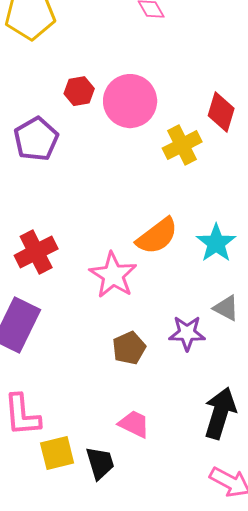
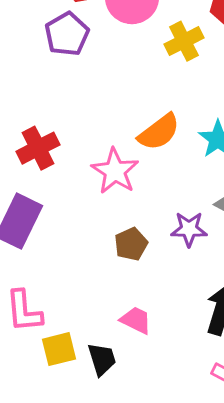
purple pentagon: (36, 139) -> (67, 34), moved

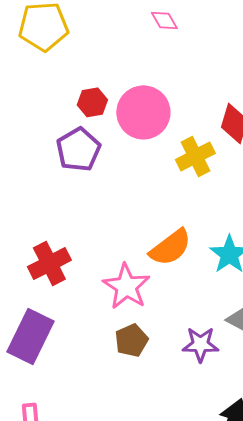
brown pentagon: (131, 244) -> (131, 340), moved

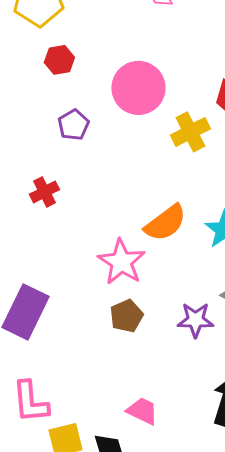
red hexagon: (92, 102) -> (59, 60), moved
purple pentagon: (78, 149) -> (73, 125), size x0.7
red cross: (49, 263) -> (44, 192), moved, size x0.7

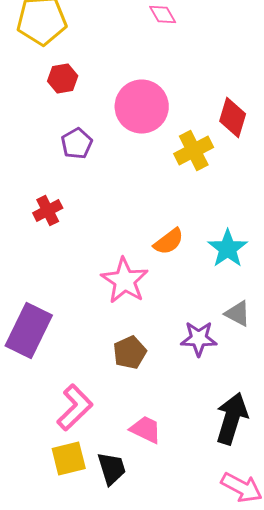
orange semicircle: (165, 223) -> (169, 242), size x0.7
brown pentagon: (126, 316) -> (130, 352), moved
pink L-shape: (30, 402) -> (75, 408), moved, turned -129

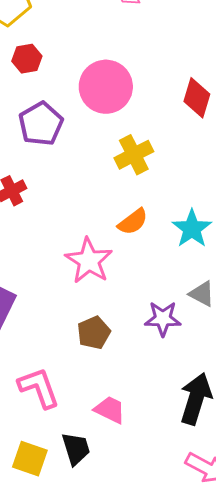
purple pentagon: (77, 144) -> (41, 124), size x1.4
yellow cross: (194, 150) -> (134, 155), moved
pink L-shape: (75, 408) -> (39, 388), turned -66
yellow square: (69, 458) -> (30, 459), moved, turned 33

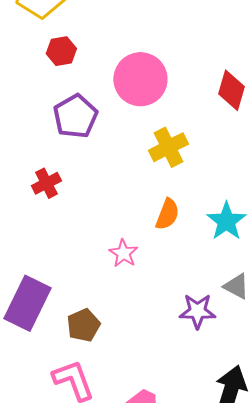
orange semicircle: (133, 222) -> (167, 214), turned -32
pink star: (89, 261) -> (123, 253), size x0.6
brown pentagon: (94, 333) -> (83, 325), moved

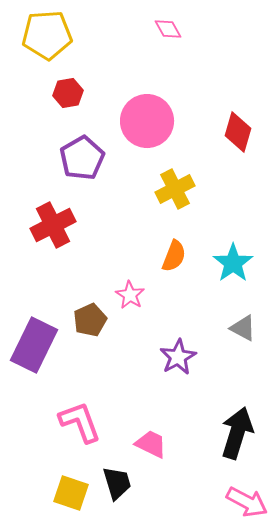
red cross: (46, 183) -> (53, 225), size x1.5
purple star: (197, 311) -> (178, 357), moved, turned -30
brown pentagon: (83, 325) -> (90, 320), moved

